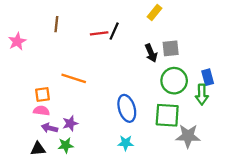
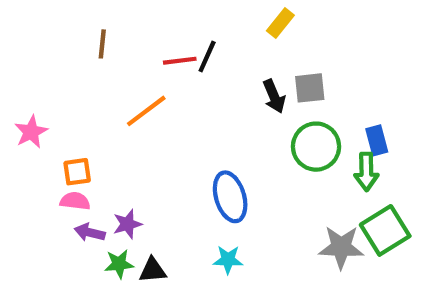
pink star: (17, 41) -> (31, 132), moved
orange line: (74, 78) -> (146, 111), moved, turned -55
green square: (167, 115) -> (385, 230), moved, turned -36
black triangle: (38, 149) -> (153, 270), moved

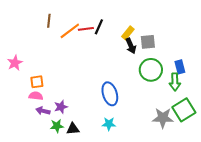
yellow rectangle: (280, 23) -> (128, 33), moved
orange line: (146, 111) -> (70, 31), moved

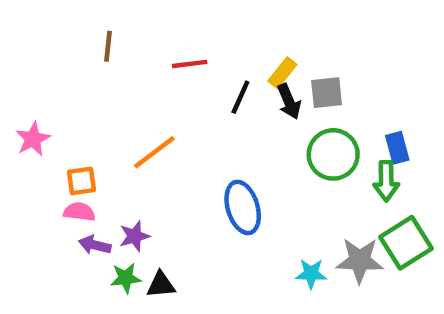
black line: (99, 27) -> (240, 97), moved
orange line: (70, 31) -> (154, 152), moved
cyan star: (109, 124) -> (311, 274), moved

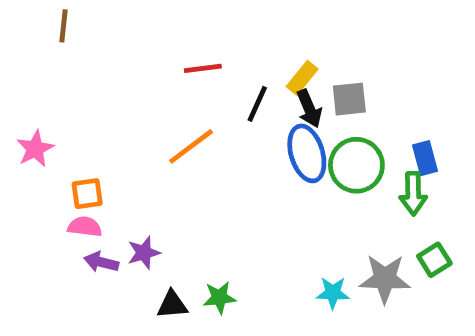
brown line: (108, 46) -> (64, 26), moved
orange line: (154, 152) -> (191, 146), moved
blue ellipse: (243, 207) -> (307, 153), moved
green square: (406, 243) -> (434, 260), size x0.6
green star: (126, 278) -> (219, 298), moved

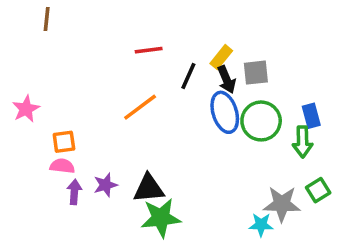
purple arrow: (101, 262) -> (74, 192), turned 80
cyan star: (333, 293) -> (261, 225), moved
green star: (219, 298) -> (161, 218), size x1.6
black triangle: (172, 305) -> (149, 188), moved, size x1.4

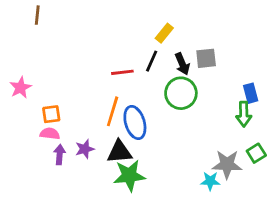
red line: (149, 50) -> (122, 72), moved
yellow rectangle: (221, 57) -> (164, 33), moved
orange line: (140, 107) -> (113, 111), moved, turned -36
blue ellipse: (225, 112) -> (135, 122), moved
green circle: (261, 121) -> (181, 93), moved

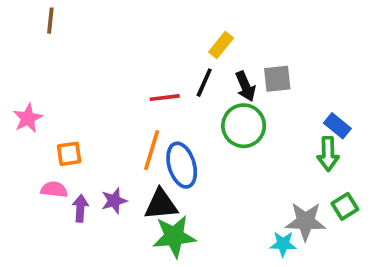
blue rectangle: (251, 93) -> (337, 126), turned -36
pink semicircle: (50, 134) -> (54, 189), moved

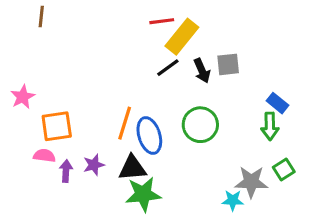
yellow rectangle: (221, 45) -> (182, 37), size x1.6
black line: (204, 83) -> (168, 68), turned 30
red line: (165, 98) -> (162, 21), moved
green circle: (244, 126) -> (200, 125), moved
orange square: (69, 154) -> (57, 126), size x1.5

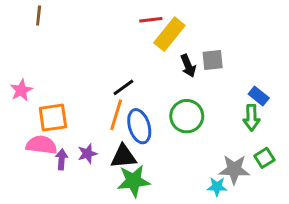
black line: (168, 68) -> (123, 87), moved
pink semicircle: (44, 156) -> (41, 145), size x1.5

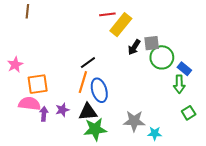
black arrow: (188, 66) -> (134, 47), turned 56
green circle: (187, 116) -> (162, 57), moved
gray star: (234, 169) -> (134, 121), moved

